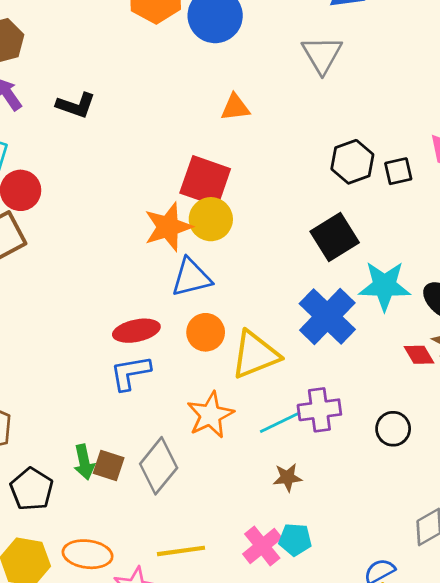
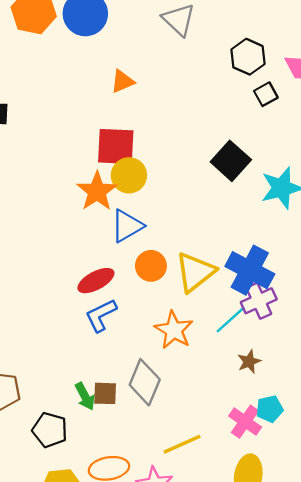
black hexagon: (352, 162) -> (248, 57), moved
blue cross: (327, 317) -> (250, 270), moved

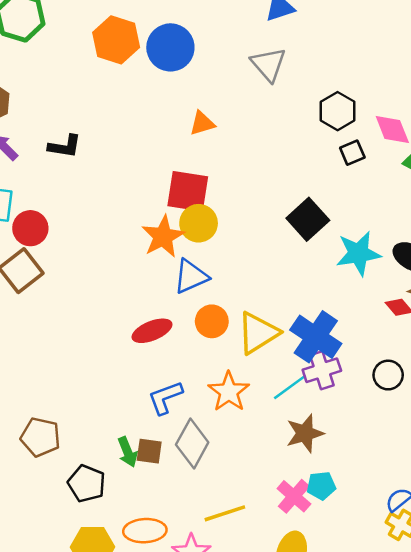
blue L-shape: (101, 315) -> (165, 398), moved
brown star: (249, 362) -> (305, 433), size x1.5

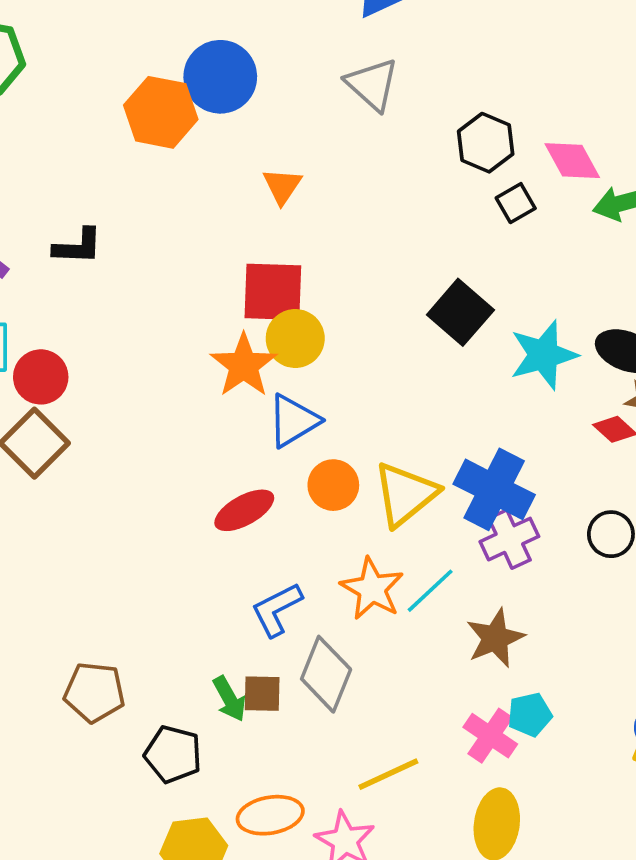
orange hexagon: (116, 40) -> (161, 112), moved
orange triangle: (202, 123) -> (282, 186), turned -32
cyan line: (290, 387) -> (430, 591), moved

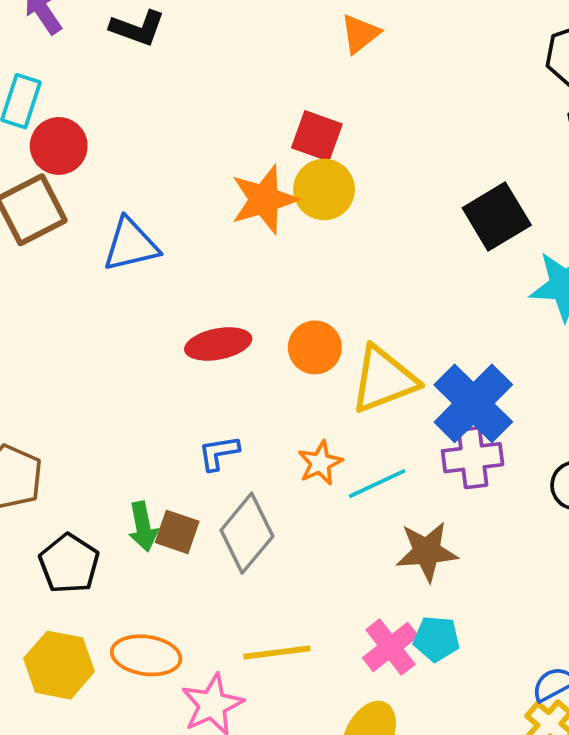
red square: (273, 292) -> (317, 136), size x0.7
blue triangle: (293, 421) -> (131, 245), moved
orange star: (372, 589) -> (320, 463), size x0.7
blue L-shape: (277, 609) -> (219, 453), size x0.7

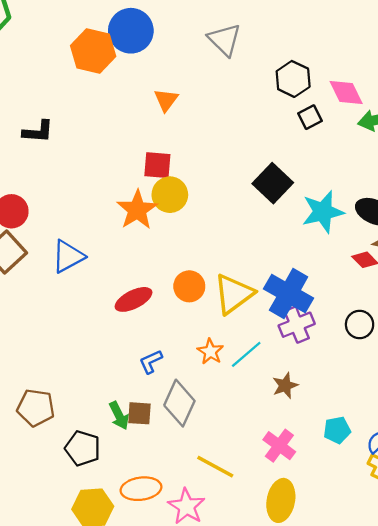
brown star: (427, 552) -> (285, 385), size x0.7
cyan pentagon: (436, 639) -> (337, 430), moved
yellow line: (277, 653) -> (215, 467), turned 51

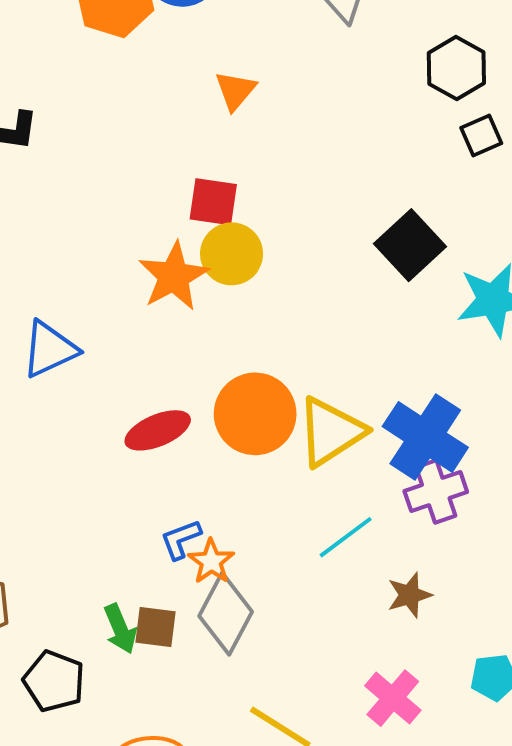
orange circle: (189, 286) -> (255, 414), size x1.5
orange star: (210, 352) -> (211, 561), moved

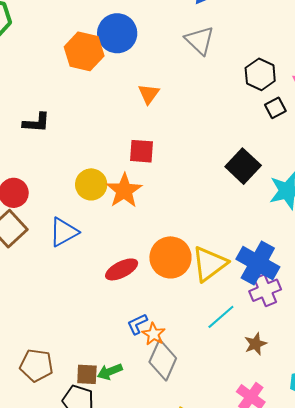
yellow circle: (232, 254) -> (91, 184), moved
brown square: (155, 627) -> (87, 374), moved
green arrow: (120, 629) -> (110, 372), turned 95

